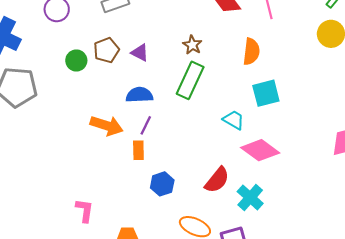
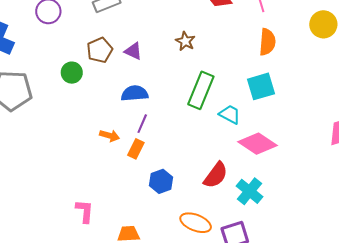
orange semicircle: (251, 52) -> (267, 42), moved
green circle: (76, 61) -> (72, 73), moved
green rectangle: (190, 80) -> (201, 90), moved
orange arrow: (107, 126) -> (110, 136), moved, size x0.6
orange rectangle: (138, 150) -> (136, 149), turned 30

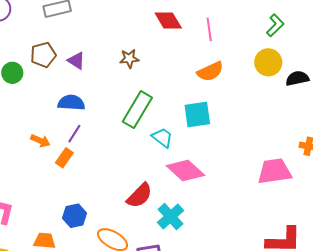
brown star: (185, 41) -> (129, 59), turned 30
orange semicircle: (267, 42) -> (210, 71), turned 52
blue hexagon: (161, 181) -> (75, 216), moved

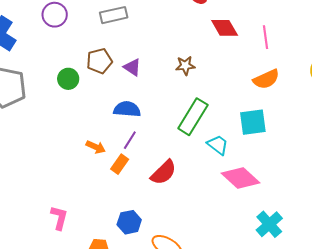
red semicircle: (139, 196) -> (164, 172), moved
cyan cross: (171, 217) -> (269, 224), moved

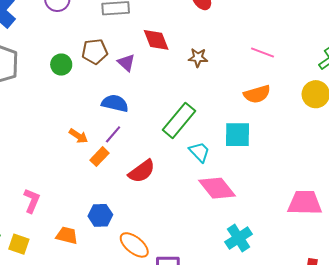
red diamond: (225, 28) -> (156, 40), moved
pink line: (265, 37) -> (263, 52), turned -70
brown star: (185, 66) -> (198, 58), moved

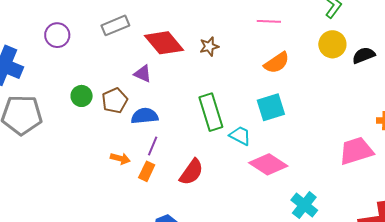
red diamond: (156, 40) -> (164, 43), size x1.4
brown pentagon: (95, 52) -> (115, 101), moved
green rectangle: (179, 120) -> (211, 112), turned -39

